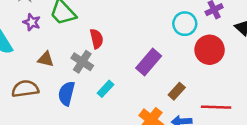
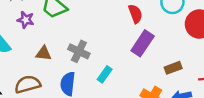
red semicircle: (97, 39) -> (135, 14), moved
brown rectangle: (177, 91) -> (173, 68), turned 35

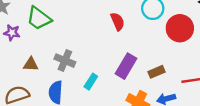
purple rectangle: (143, 43) -> (126, 66), moved

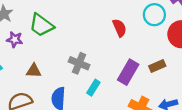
gray cross: (65, 61) -> (79, 63), moved
brown rectangle: (157, 72) -> (157, 66), moved

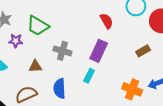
gray cross: (79, 63) -> (62, 51), moved
purple rectangle: (128, 72) -> (99, 51), moved

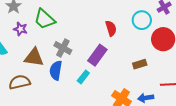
brown triangle: (35, 66) -> (34, 57), size x1.5
blue semicircle: (60, 88) -> (56, 70), moved

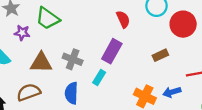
gray cross: (63, 48) -> (73, 59), moved
blue semicircle: (56, 70) -> (71, 93), moved

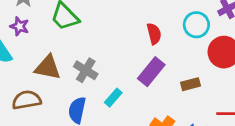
purple star: (22, 33) -> (19, 26), moved
purple rectangle: (112, 51) -> (151, 72), moved

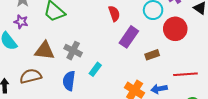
red semicircle: (154, 34) -> (114, 14), moved
purple rectangle: (151, 72) -> (129, 37), moved

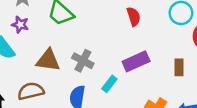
purple rectangle: (129, 37) -> (136, 61), moved, turned 30
brown rectangle: (152, 55) -> (179, 67), turned -72

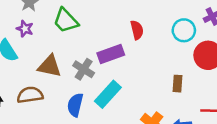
purple rectangle: (136, 61) -> (111, 54), moved
cyan rectangle: (109, 84) -> (108, 94), size x1.6

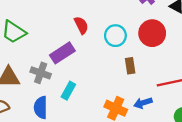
cyan circle: (184, 30) -> (115, 36), moved
cyan rectangle: (108, 94) -> (68, 91), size x0.7

